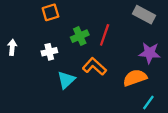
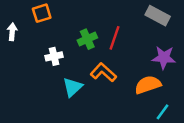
orange square: (50, 12) -> (42, 13), moved
white arrow: (12, 47) -> (12, 32), moved

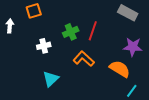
orange semicircle: (148, 85) -> (120, 69), turned 50
cyan triangle: (73, 87) -> (51, 79), moved

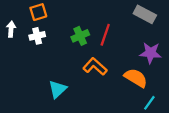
white cross: (44, 46) -> (37, 36), moved

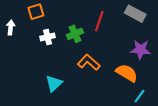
red line: (105, 35) -> (99, 21), moved
white cross: (37, 36) -> (48, 37), moved

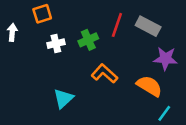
gray rectangle: (135, 14) -> (148, 26), moved

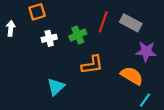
orange L-shape: (104, 74) -> (92, 65), turned 130

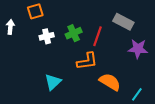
red line: (103, 22) -> (97, 36), moved
orange semicircle: (132, 76) -> (110, 82), moved

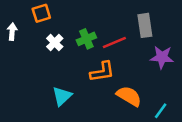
gray rectangle: (123, 22) -> (145, 25), turned 54
white cross: (47, 36) -> (55, 43), turned -32
red line: (97, 36) -> (114, 43), turned 48

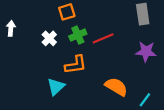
orange square: (41, 13) -> (67, 12), moved
gray rectangle: (145, 25) -> (143, 14), moved
orange L-shape: (102, 72) -> (76, 65), moved

